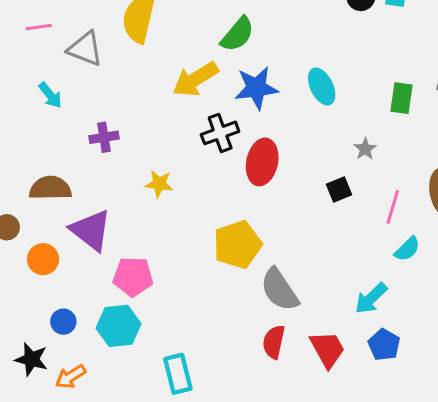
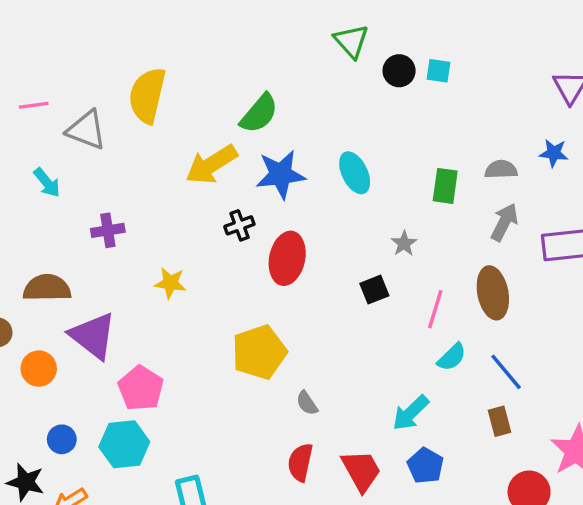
black cross: (220, 133) -> (239, 225), size x0.7
pink pentagon: (133, 277) -> (141, 388), turned 30
gray semicircle: (280, 290) -> (307, 403), size x0.5

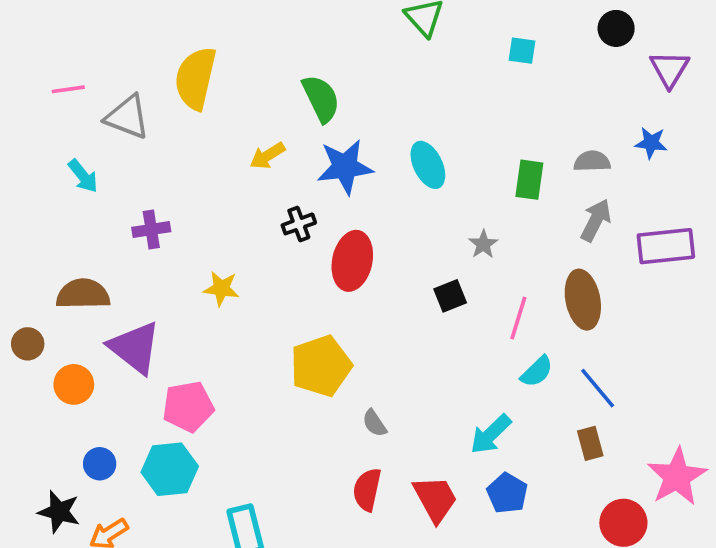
black circle: (399, 71) -> (616, 28), moved
green semicircle: (259, 114) -> (321, 99), turned -66
yellow arrow: (211, 165) -> (267, 156), size x0.6
pink pentagon: (141, 388) -> (188, 407), turned 30

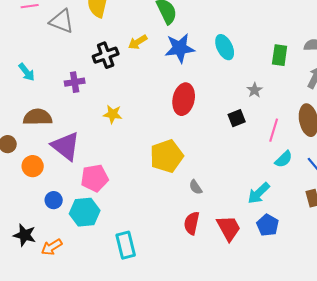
cyan arrow: (83, 176) -> (27, 72), moved
black cross: (299, 224) -> (106, 55), moved, size x1.4
blue circle: (100, 464) -> (54, 200), moved

